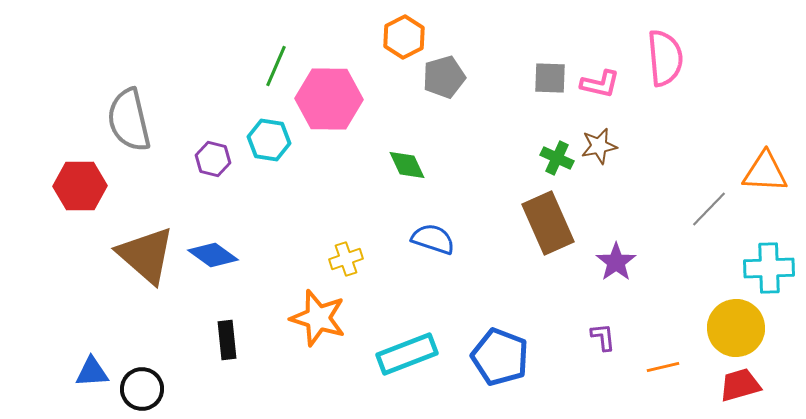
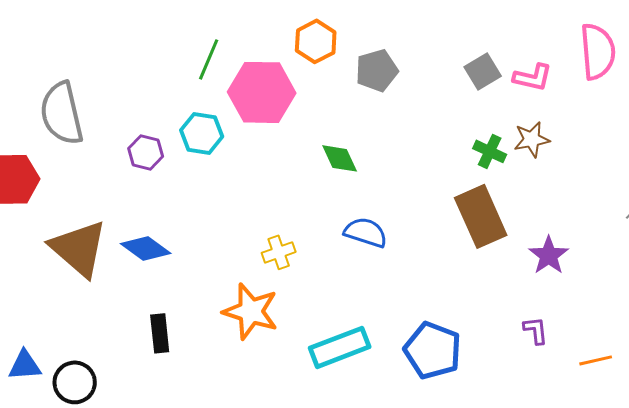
orange hexagon: (404, 37) -> (316, 41), moved
gray square: (550, 78) -> (483, 71), turned -33

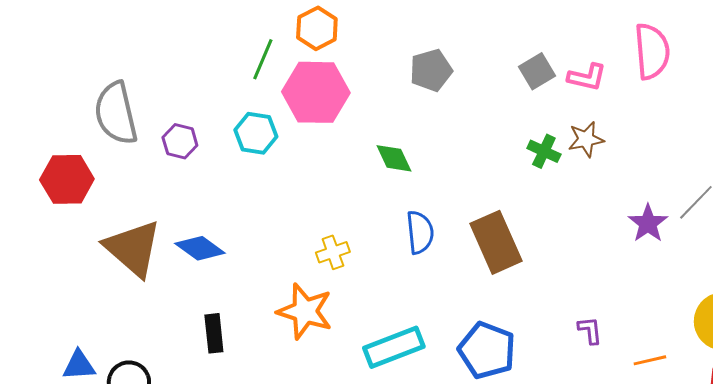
orange hexagon: (316, 41) -> (317, 28), moved
purple hexagon: (146, 152) -> (180, 141), moved
brown rectangle: (481, 216) -> (496, 242), moved
blue semicircle: (366, 232) -> (420, 232), turned 66
purple star: (549, 255) -> (648, 223), moved

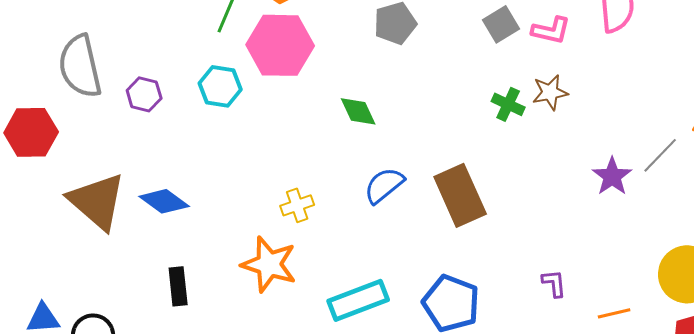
blue semicircle: (420, 232) -> (384, 185), turned -123

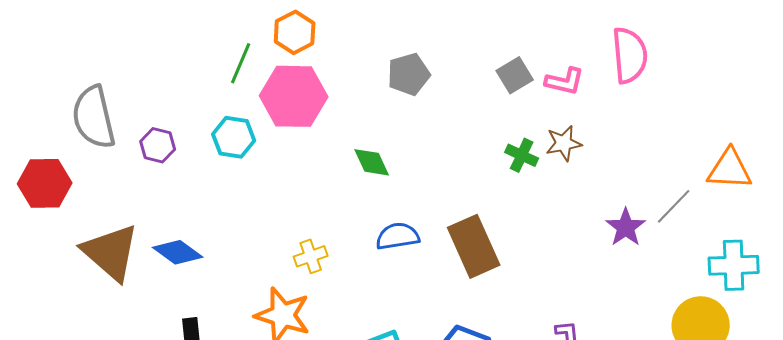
blue semicircle: (384, 185) -> (398, 236), turned 30

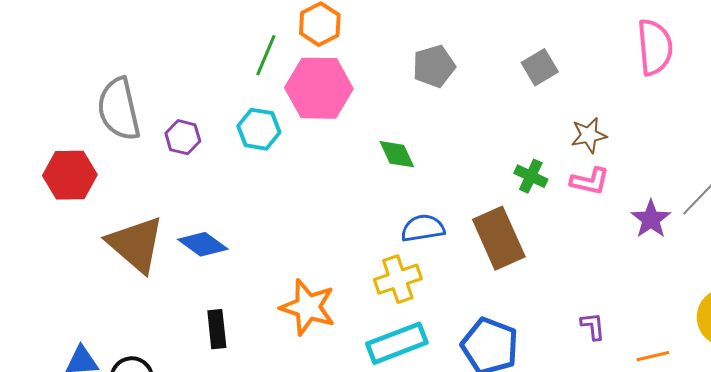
pink L-shape: (565, 81) -> (590, 181), moved
green cross: (522, 155) -> (531, 176), moved
yellow cross: (311, 256) -> (398, 279), moved, size x1.4

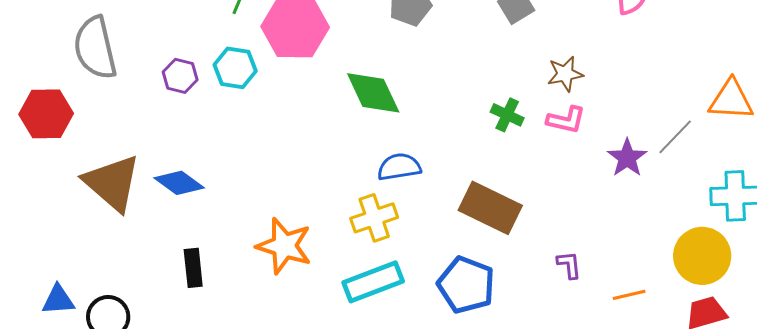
purple hexagon: (183, 137) -> (180, 76), moved
green diamond: (397, 154) -> (373, 93), size x1.5
brown rectangle: (499, 238) -> (490, 208), moved, turned -40

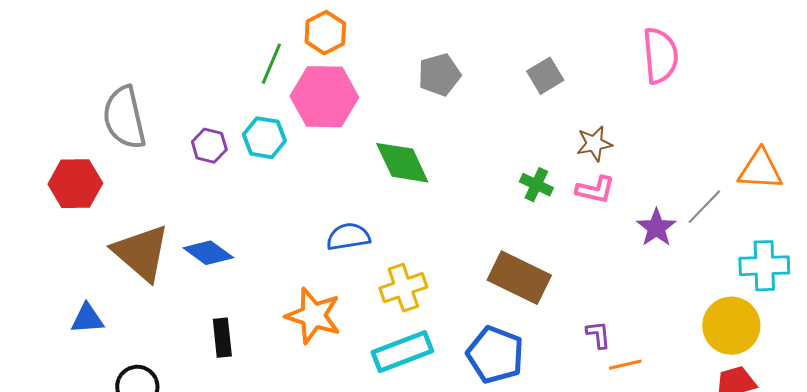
blue semicircle: (399, 167) -> (348, 237), moved
orange line: (629, 295) -> (625, 365), moved
blue triangle: (58, 300) -> (87, 319), moved

